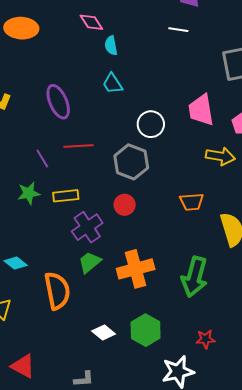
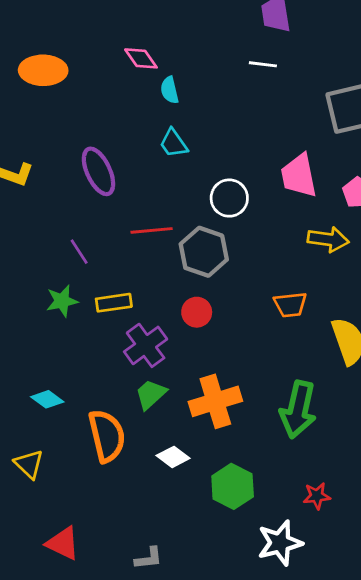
red line: (78, 146) -> (152, 230), moved
white diamond: (104, 332) -> (173, 457), moved

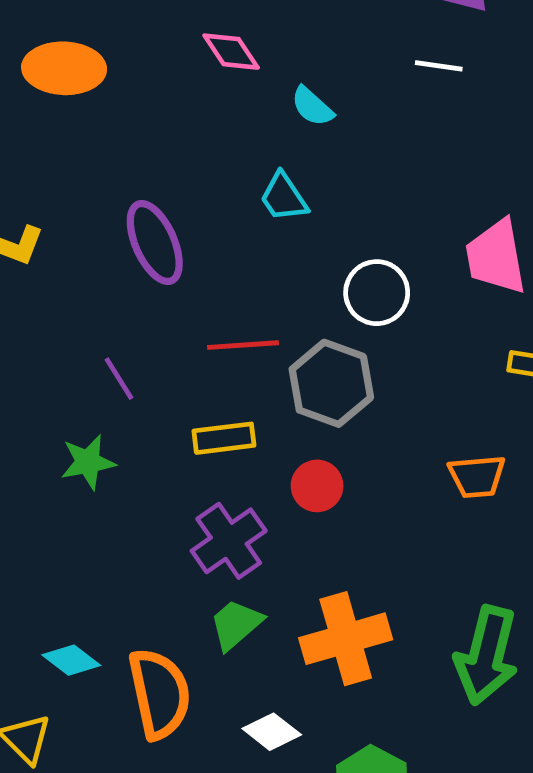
cyan semicircle: (170, 90) -> (312, 106), moved, turned -36
yellow rectangle: (114, 303) -> (224, 438), moved
cyan diamond: (47, 399) -> (71, 660), moved

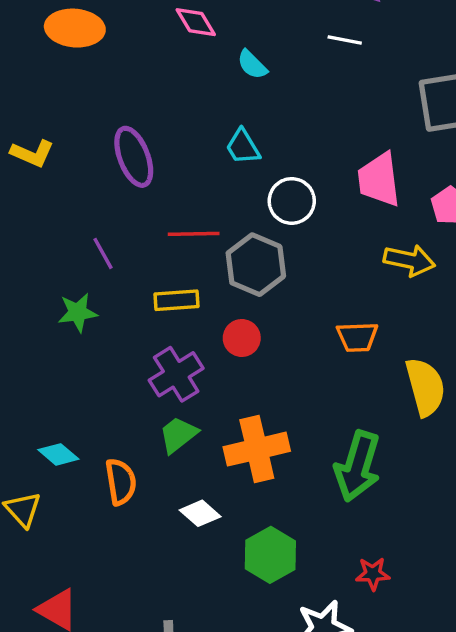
cyan trapezoid: (284, 197) -> (243, 147), moved
orange semicircle: (160, 694) -> (121, 482), size x0.7

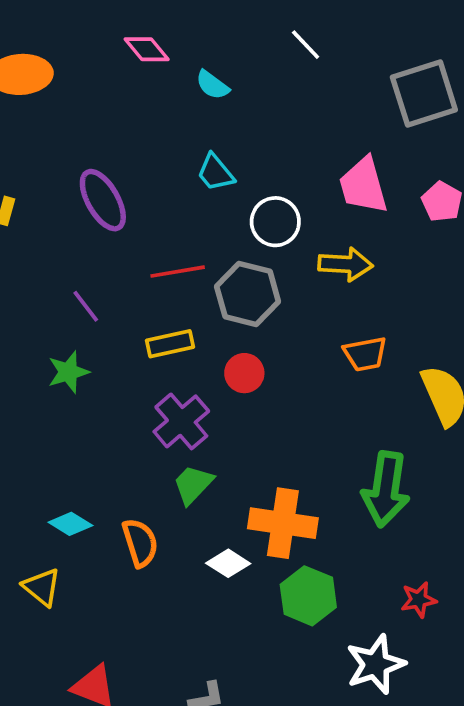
white line: (345, 40) -> (306, 45), turned 44
yellow arrow: (409, 260) -> (345, 264), moved
orange cross: (257, 449) -> (283, 523), moved, turned 30

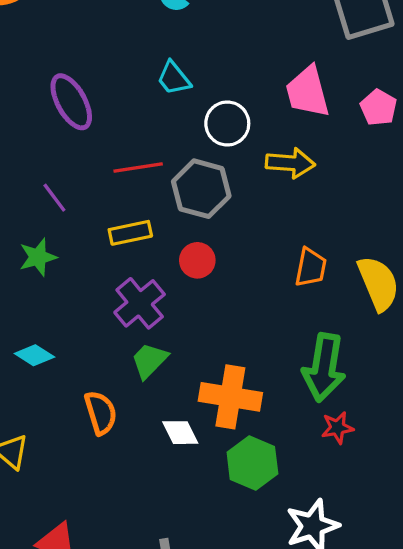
orange trapezoid: (365, 354) -> (311, 267), moved, turned -69
cyan diamond: (70, 524) -> (34, 355), moved
white diamond: (228, 563) -> (180, 433), turned 30
red star: (419, 600) -> (337, 428), moved

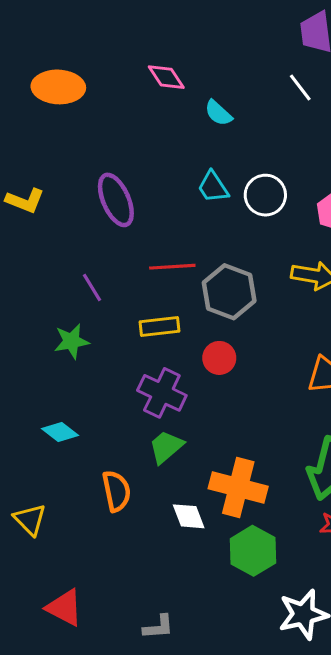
white circle: (227, 124) -> (265, 195), moved
purple cross: (140, 303) -> (162, 393), turned -30

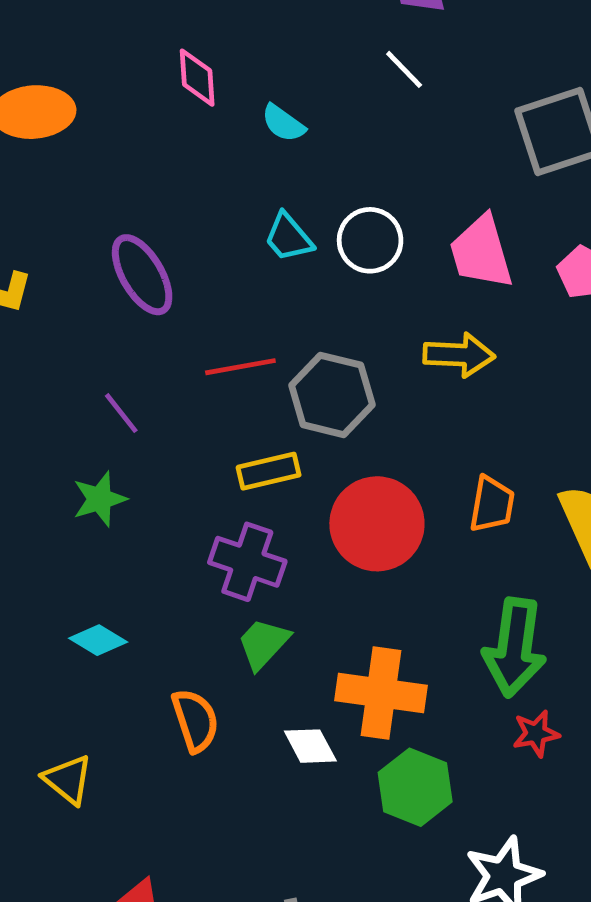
pink diamond: (166, 77) -> (197, 78), turned 36
yellow rectangle: (159, 327) -> (269, 471), moved
red circle: (219, 358) -> (377, 524), moved, size x1.8

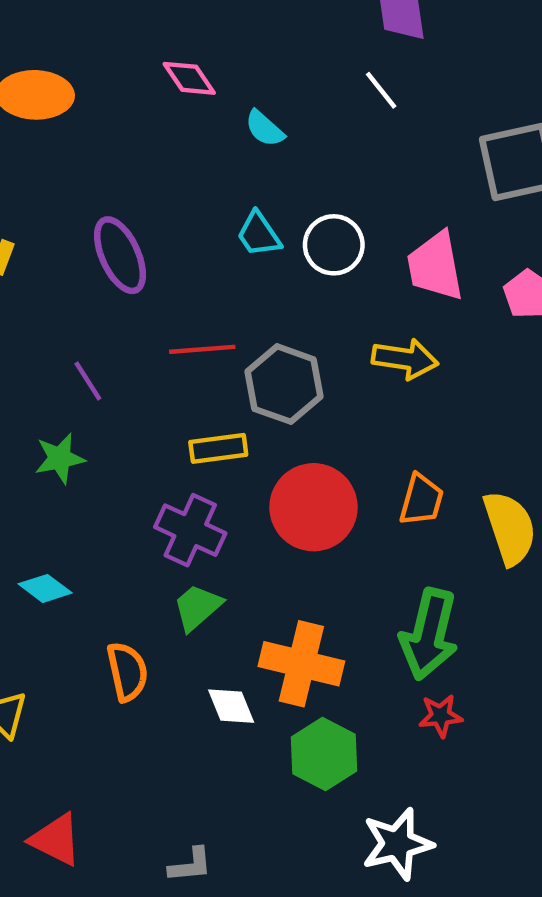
pink diamond: (197, 78) -> (189, 78), turned -36

